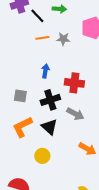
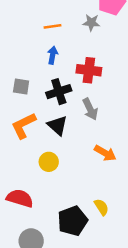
orange line: (42, 38) -> (52, 26), moved
gray star: (63, 39) -> (91, 23), moved
gray arrow: (75, 114) -> (90, 109), turned 36

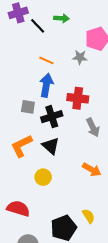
orange line: (52, 26) -> (46, 60), turned 32
blue arrow: (52, 55) -> (46, 85), size x1.5
gray square: (21, 87) -> (28, 107), moved
gray arrow: (90, 109) -> (93, 127), moved

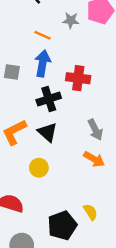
gray star: (80, 57) -> (71, 20), moved
gray square: (28, 107) -> (12, 72), moved
gray arrow: (93, 127) -> (95, 130), moved

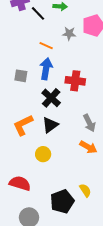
black cross: (49, 99) -> (51, 98), turned -30
black triangle: (47, 132) -> (50, 125), turned 42

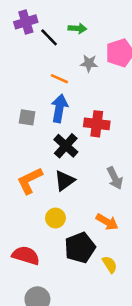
orange arrow: (88, 147) -> (107, 222), moved
black pentagon: (62, 201) -> (80, 248), moved

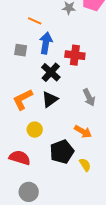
orange line: (59, 79) -> (35, 21), moved
yellow circle: (55, 218) -> (35, 130), moved

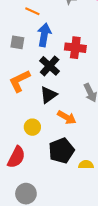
orange L-shape: (23, 99) -> (20, 81), moved
orange arrow: (83, 132) -> (67, 117), moved
red semicircle: (20, 158) -> (16, 157), turned 100
yellow semicircle: (85, 165) -> (86, 165), turned -56

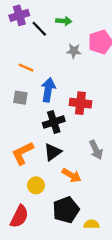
orange line: (32, 11) -> (26, 68), moved
black cross: (50, 66) -> (54, 122), turned 30
orange L-shape: (20, 81) -> (23, 153), moved

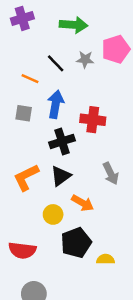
green arrow: (64, 21) -> (74, 25), size x1.5
black line: (39, 29) -> (56, 63), moved
yellow circle: (36, 185) -> (53, 214), moved
red semicircle: (19, 216) -> (22, 250), turned 70

